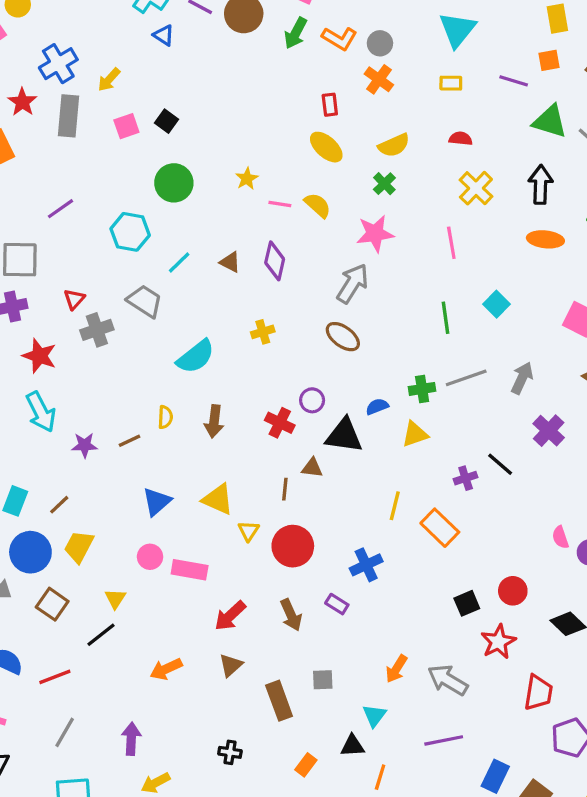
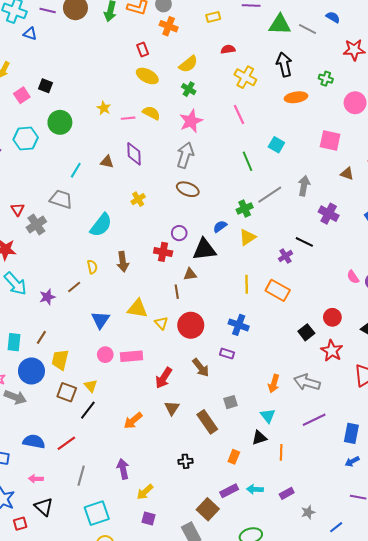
cyan hexagon: (130, 232) -> (26, 138), moved
blue cross: (366, 565) -> (239, 325), turned -30
brown square: (52, 604) -> (67, 392), moved

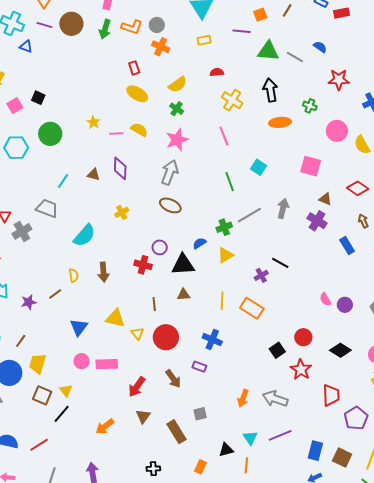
purple cross: (329, 214) -> (317, 221), moved
brown triangle: (190, 274) -> (184, 295), moved
cyan triangle: (268, 416) -> (250, 438), moved

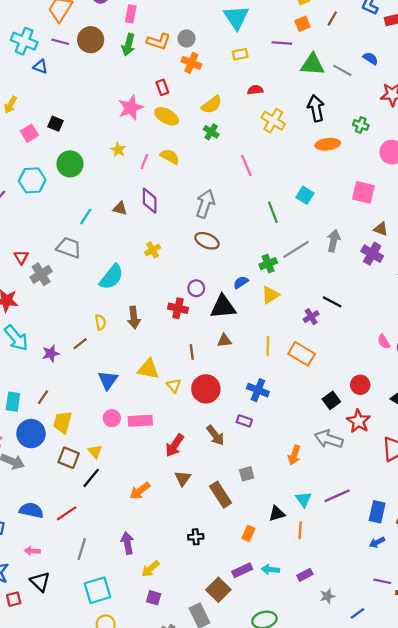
pink line: (116, 134) -> (144, 162), turned -64
pink line: (224, 136) -> (246, 165), moved
pink star: (177, 140) -> (131, 108), moved
gray arrow: (275, 399) -> (329, 439), moved

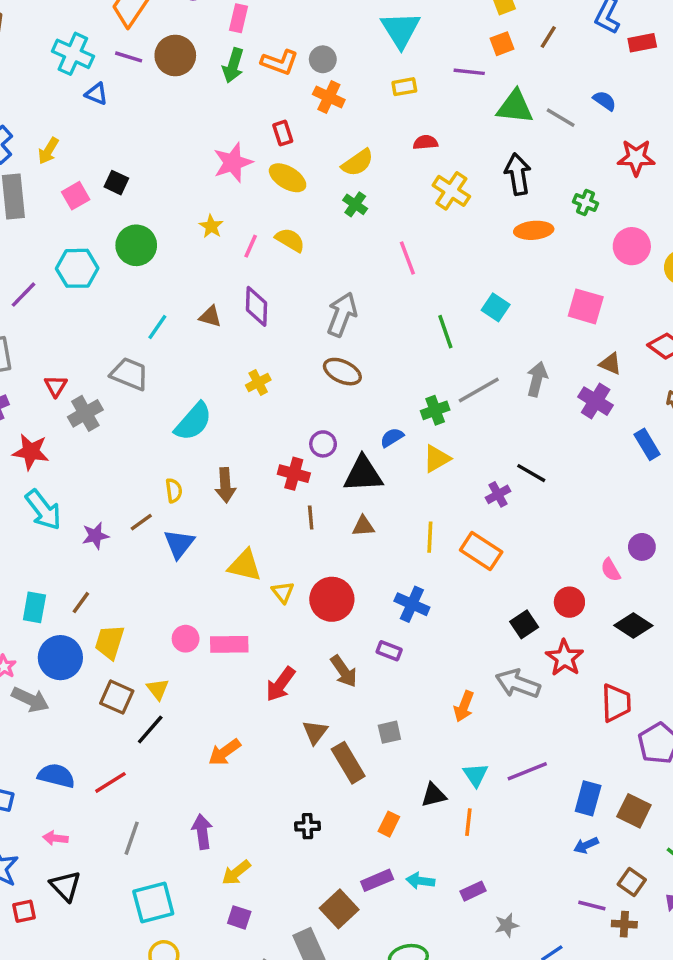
pink semicircle: (384, 342) -> (611, 570), moved
brown line: (192, 352) -> (311, 518), moved
blue triangle: (108, 380) -> (179, 544), moved
brown triangle: (183, 478) -> (315, 732), moved

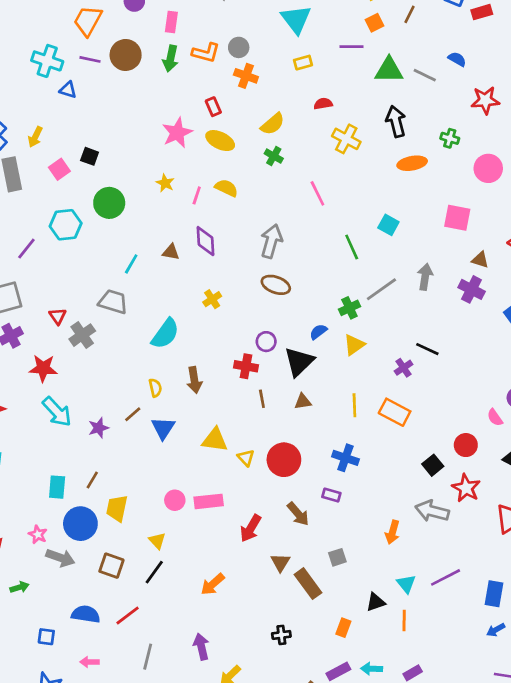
black triangle: (363, 474) -> (299, 362), turned -36
brown square: (117, 697) -> (111, 566), moved

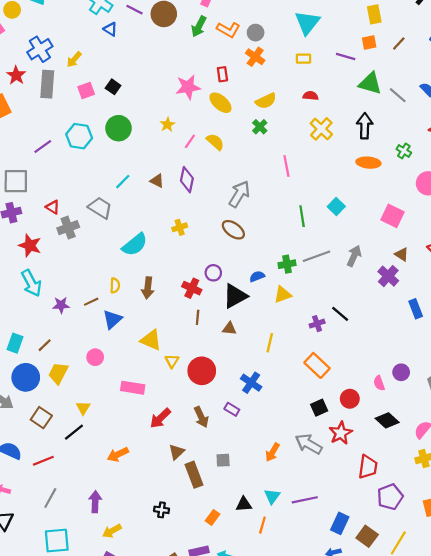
red triangle: (58, 316) -> (53, 207), turned -40
orange rectangle: (395, 412) -> (317, 365), moved
pink circle: (175, 500) -> (95, 357), moved

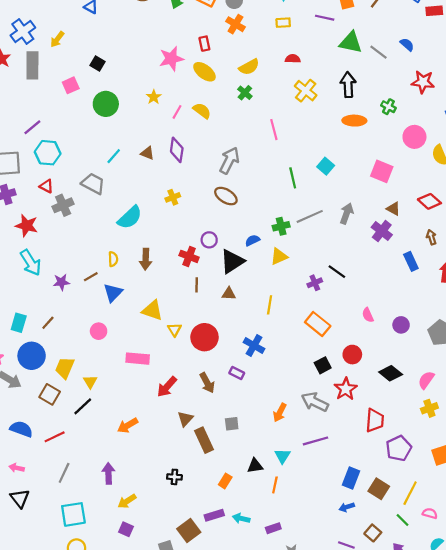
pink square: (86, 91) -> (71, 85), moved
cyan hexagon: (79, 136) -> (48, 153), moved
yellow trapezoid: (58, 373) -> (65, 368), moved
pink semicircle: (379, 383) -> (368, 315), moved
purple line: (305, 500) -> (316, 441), moved

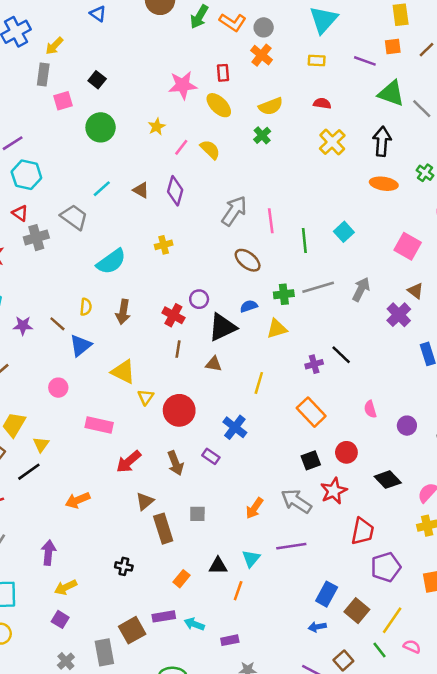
gray rectangle: (32, 65) -> (43, 75), moved, size x0.7
pink line: (274, 130) -> (271, 221), moved
brown ellipse: (226, 196) -> (248, 260), moved
brown line: (91, 277) -> (57, 324), turned 64

